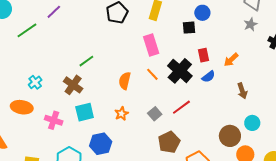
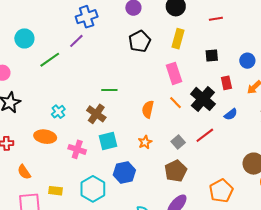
blue circle: (202, 13) -> (247, 61), moved
green line: (86, 61) -> (109, 90), turned 35
blue semicircle: (208, 77) -> (231, 114), moved
brown pentagon: (169, 142) -> (176, 171), moved

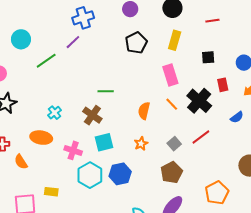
blue semicircle: (231, 114) -> (237, 117), moved
orange semicircle: (24, 172) -> (21, 162), moved
cyan hexagon: (93, 189) -> (90, 175), moved

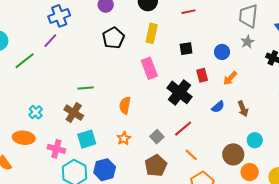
orange line: (172, 104) -> (191, 155), moved

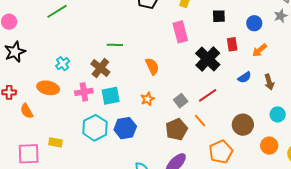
orange semicircle: (125, 105) -> (152, 66), turned 138
pink cross: (56, 149) -> (84, 92), moved, turned -30
brown circle: (233, 154) -> (243, 125), moved
orange line: (191, 155) -> (200, 121), moved

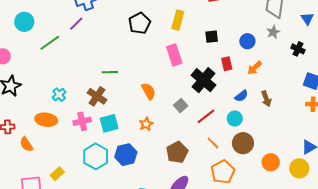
gray square: (181, 101) -> (181, 105), moved
cyan circle: (278, 114) -> (235, 119), moved
orange line: (200, 121) -> (213, 143), moved
yellow rectangle: (55, 142) -> (57, 174), turned -48

